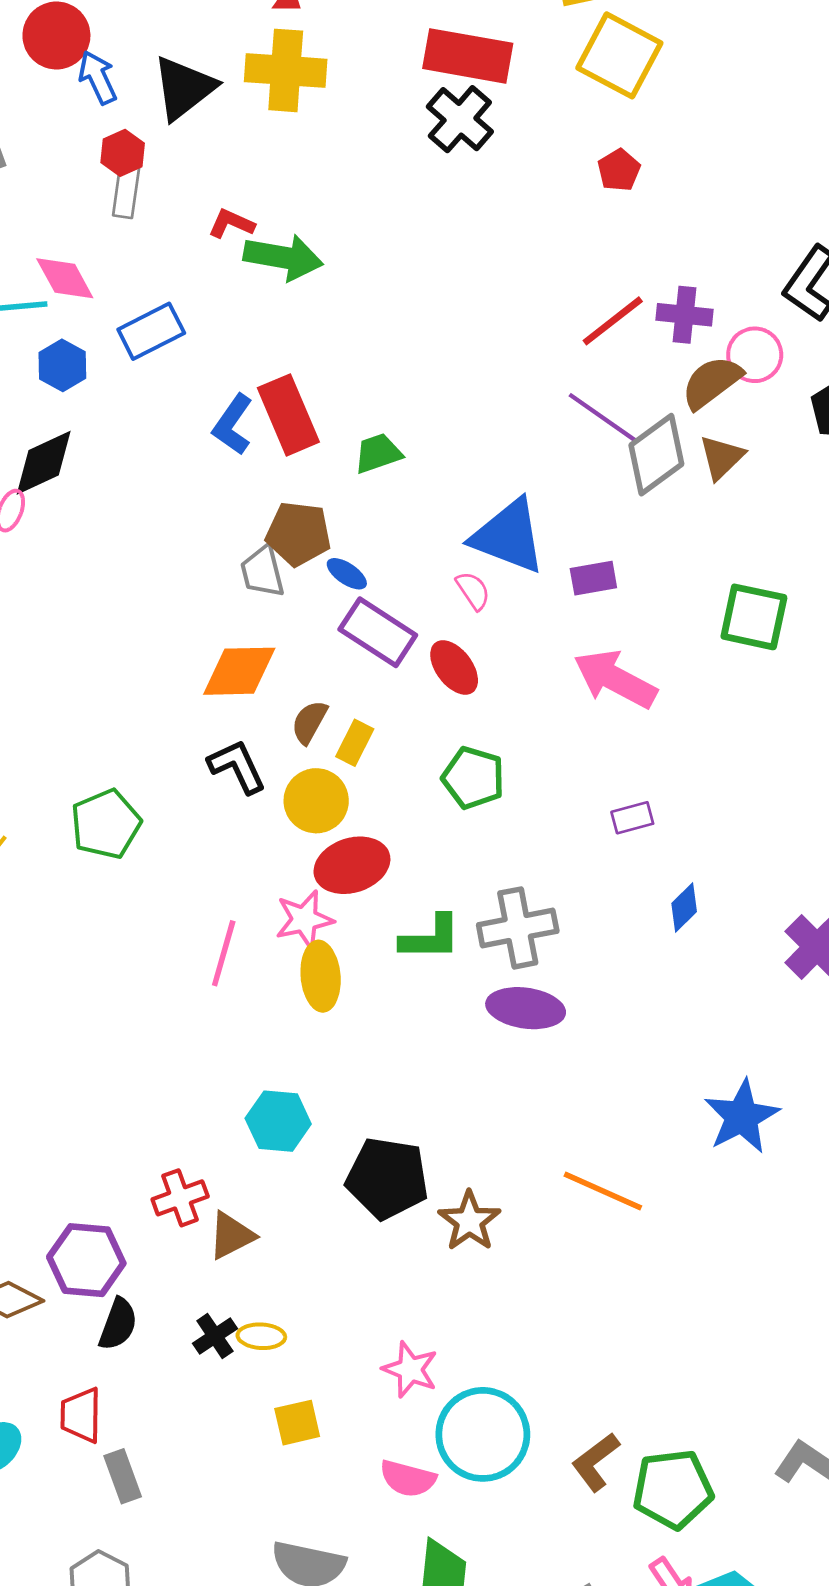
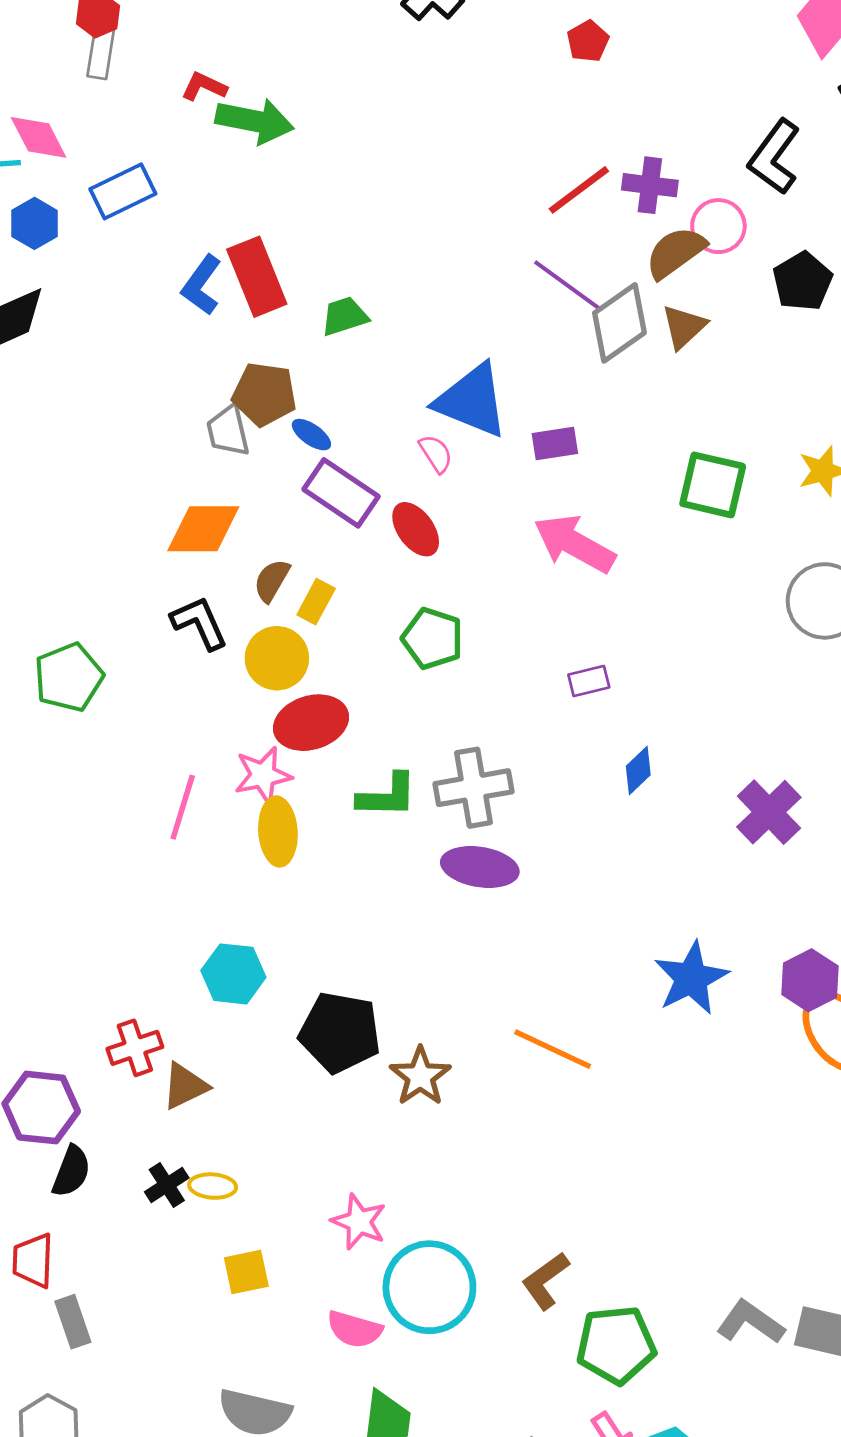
brown L-shape: (596, 1462) -> (545, 1281), moved

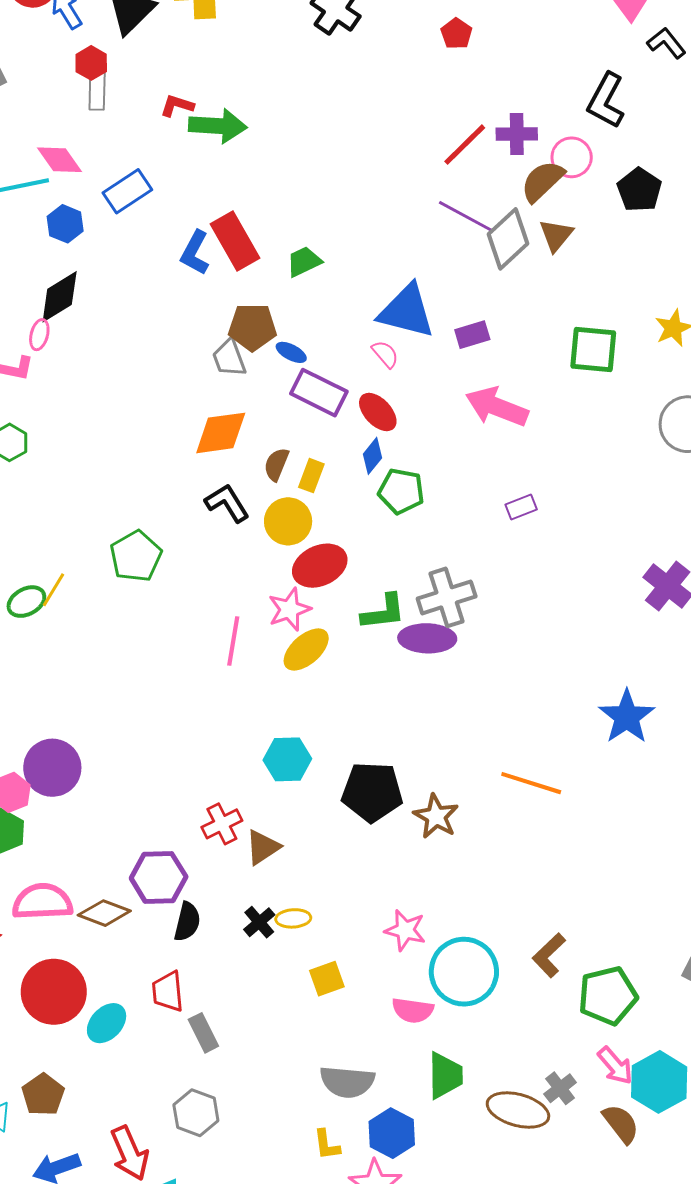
blue diamond: (638, 771) -> (373, 456), moved
yellow ellipse: (278, 832) -> (306, 650), turned 60
purple ellipse: (480, 867) -> (427, 638), moved

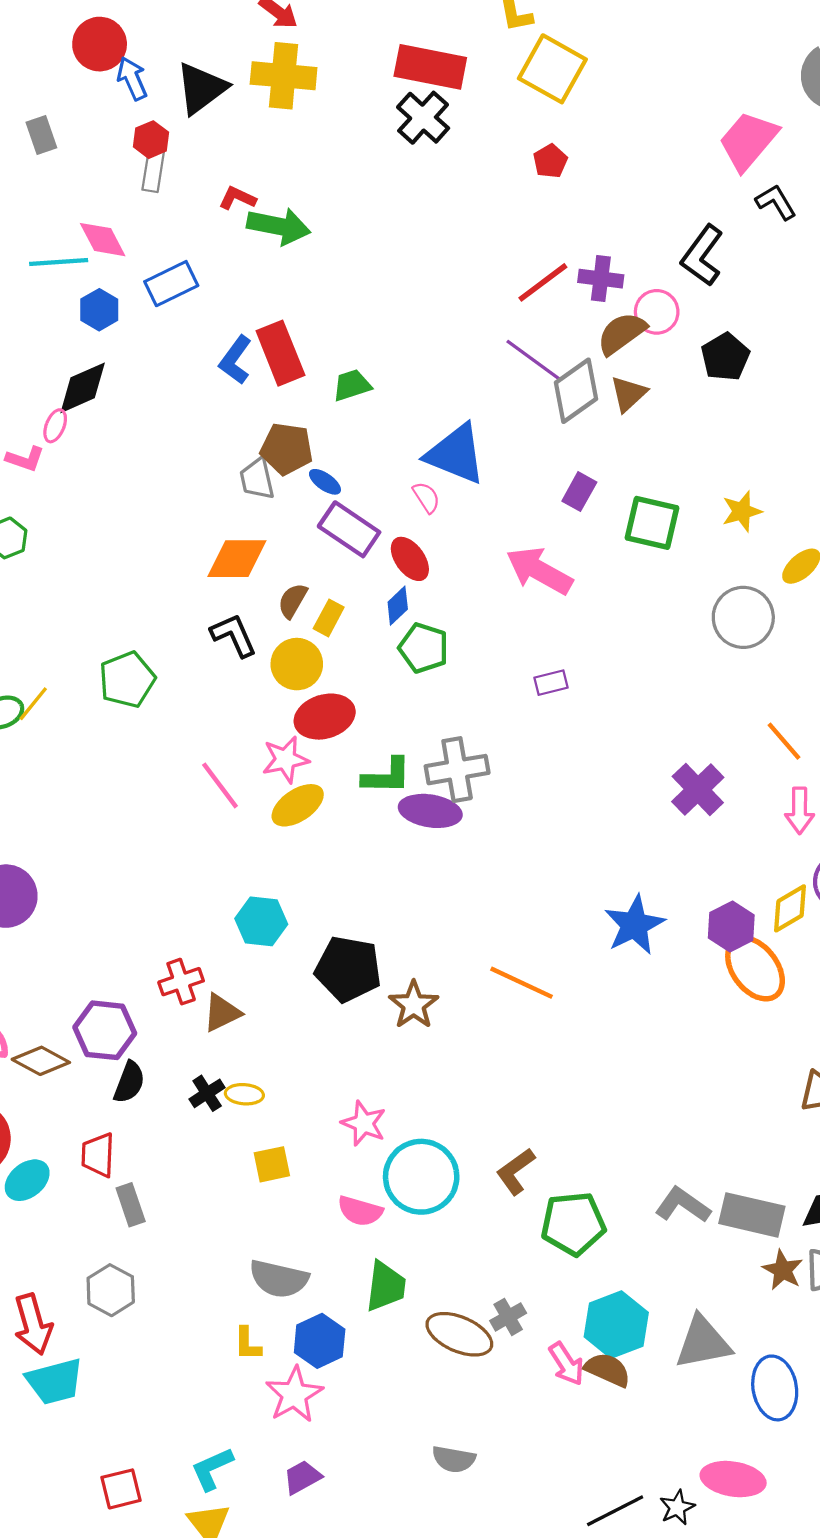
purple rectangle: (472, 335) -> (579, 492), moved, turned -52
pink line: (233, 641) -> (220, 785), turned -54
pink arrow: (615, 1066) -> (566, 1364), moved
brown semicircle: (621, 1124) -> (608, 1370), moved, turned -36

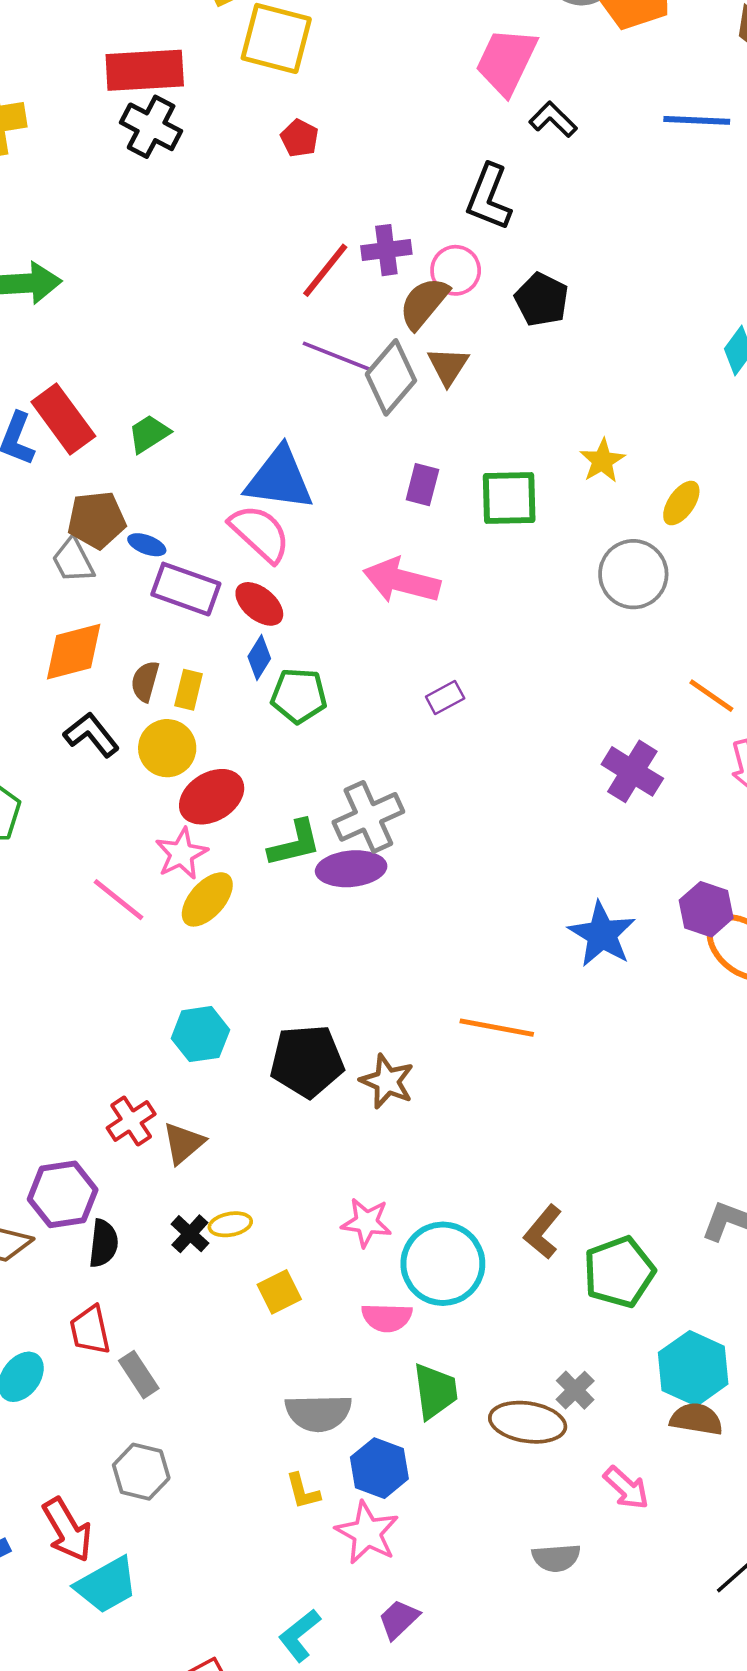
pink semicircle: (426, 497) -> (260, 533), size x1.8
pink arrow: (566, 1364) -> (626, 1488), moved

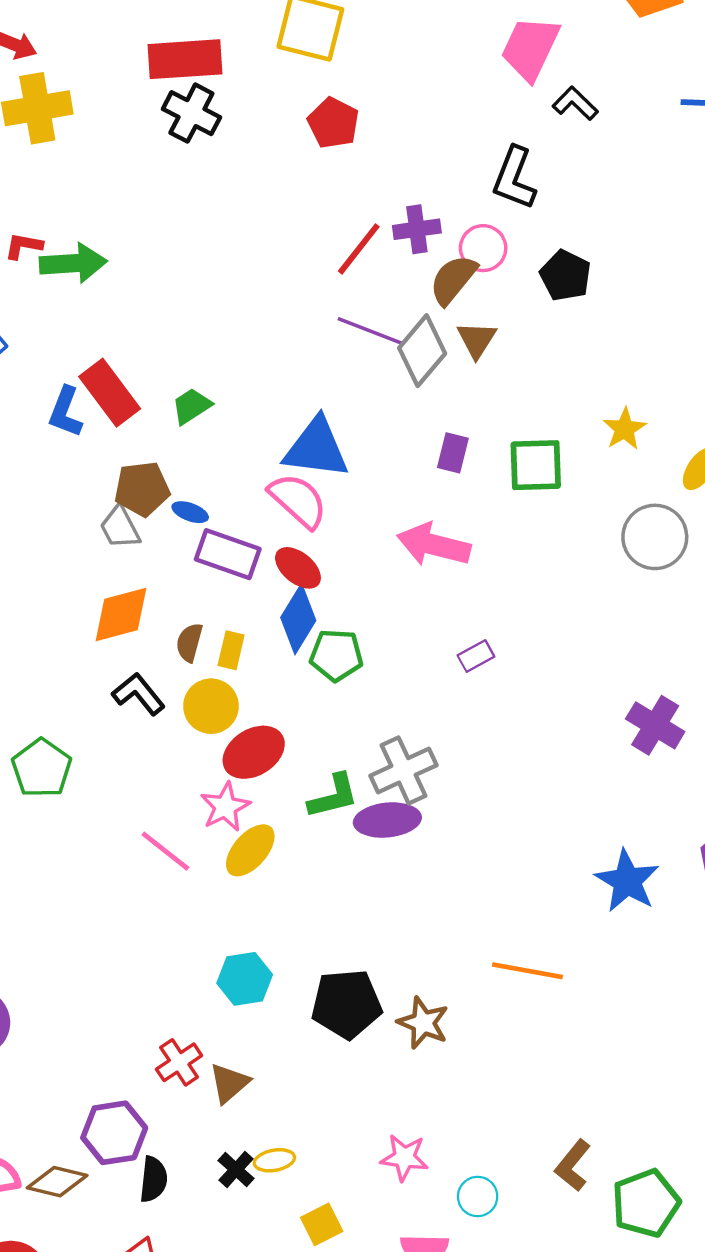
red pentagon: (300, 138) -> (333, 123), size x1.4
blue diamond: (259, 657) -> (298, 619), size x1.6
cyan circle: (443, 1264) -> (478, 1197), size x0.5

